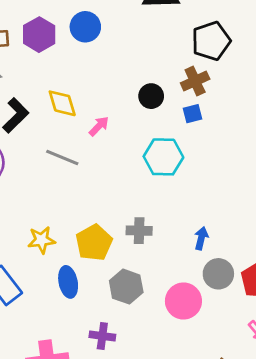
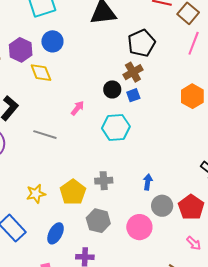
black circle: (151, 96) -> (112, 89), moved
yellow diamond: (62, 103) -> (41, 73), moved
pink arrow: (99, 126) -> (78, 108), moved
blue ellipse: (68, 282) -> (56, 233), moved, turned 45

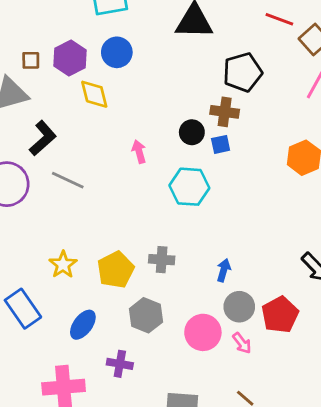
brown cross: (133, 72) -> (225, 112), turned 30
pink arrow: (78, 108) -> (139, 152), turned -63
gray line: (45, 135) -> (68, 180), moved
yellow star: (36, 194) -> (63, 265), turned -30
pink arrow: (194, 243) -> (242, 343), moved

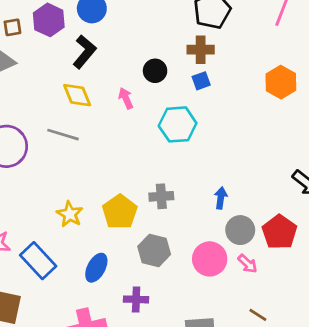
yellow diamond: (94, 94) -> (77, 95), moved
black circle: (192, 132) -> (155, 71), moved
black L-shape: (43, 138) -> (84, 52), moved

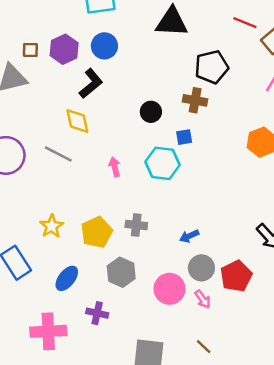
blue square: (201, 81) -> (184, 137), moved
pink arrow: (126, 98) -> (115, 167), moved
blue arrow: (221, 198) -> (189, 236), turned -132

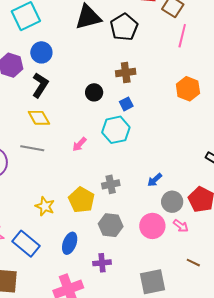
black pentagon: (212, 67) -> (124, 27), moved
pink arrow: (115, 167) -> (79, 144), turned -105

